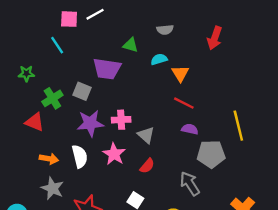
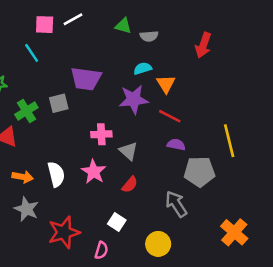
green triangle: (131, 45) -> (123, 26), moved
gray square: (82, 91) -> (59, 103), turned -36
purple star: (90, 123) -> (134, 99), moved

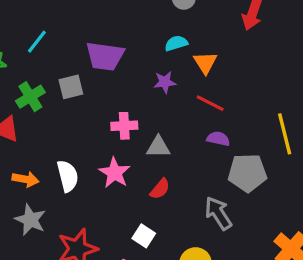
cyan line: (32, 53) -> (37, 42), moved, turned 72
purple star: (134, 99) -> (165, 82), size x0.6
gray triangle: (128, 151) -> (158, 147), turned -42

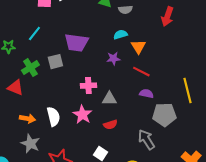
red semicircle: (160, 189) -> (110, 125), turned 32

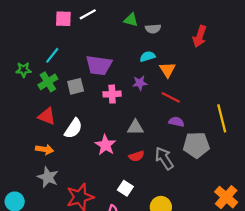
green cross: (30, 68) -> (48, 82), moved
pink cross: (88, 86) -> (112, 94), moved
red triangle: (15, 88) -> (47, 116), moved
white semicircle: (53, 117) -> (73, 128), moved, turned 48
gray arrow: (146, 140) -> (164, 158), moved

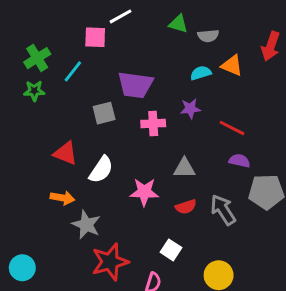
pink square: (63, 19) -> (95, 37), moved
orange triangle: (167, 70) -> (232, 66), moved, turned -35
green cross: (48, 82) -> (37, 58), moved
pink star: (105, 145) -> (144, 192), turned -30
gray star: (48, 177) -> (86, 225), moved

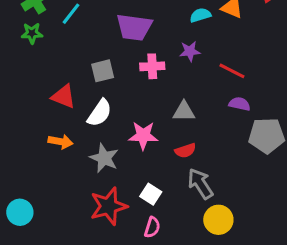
gray square: (104, 113) -> (103, 71), moved
gray arrow: (223, 210) -> (200, 184), moved
gray star: (86, 225) -> (104, 158), moved
white square: (171, 250) -> (151, 194), moved

